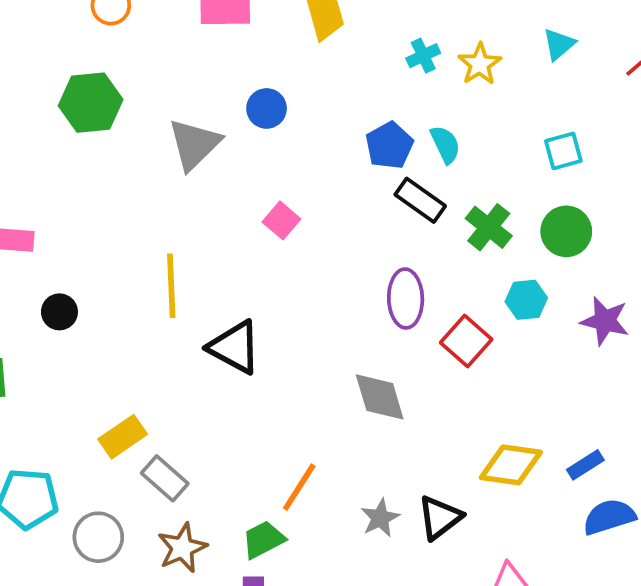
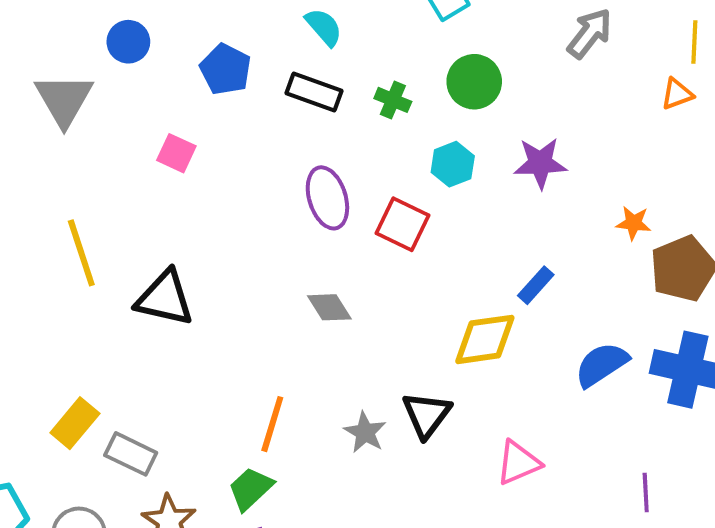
blue pentagon: (389, 145) -> (226, 69), moved
green cross: (489, 227) -> (393, 100), size x0.7
gray diamond: (380, 397) -> (329, 307), size x0.7
blue rectangle: (585, 465) -> (536, 285), moved

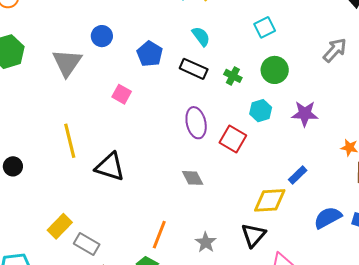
black triangle: (427, 415) -> (253, 235), moved

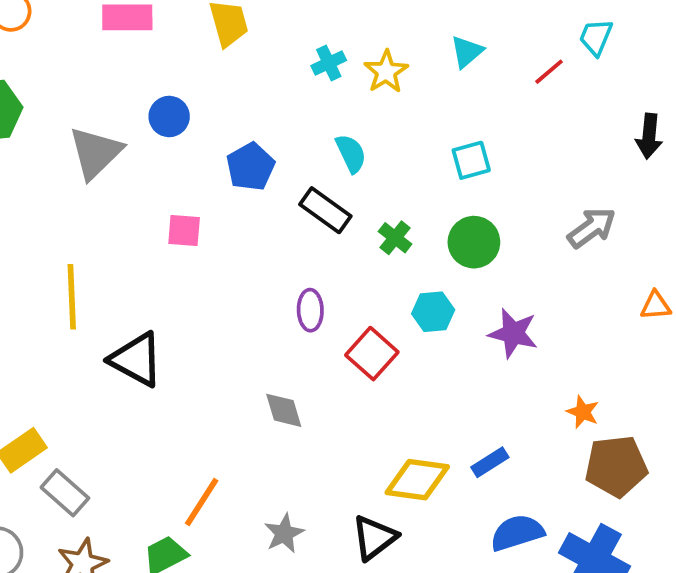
pink square: (122, 94) -> (184, 230), turned -36
purple ellipse: (196, 123) -> (310, 310), size x0.7
blue rectangle: (298, 175) -> (490, 462), moved

